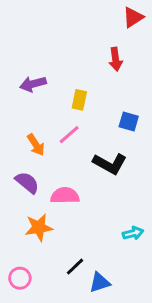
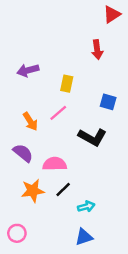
cyan arrow: (133, 233) -> (86, 207), moved
black line: (75, 267) -> (63, 189), moved

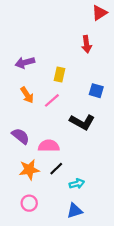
orange arrow: (30, 121) -> (27, 95), moved
pink circle: (17, 233) -> (29, 203), moved

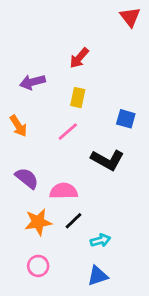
red triangle: (100, 13) -> (130, 17), turned -35
red arrow: (87, 44) -> (79, 58), moved, turned 49
orange arrow: (27, 95) -> (18, 126), moved

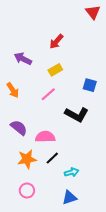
purple arrow: (32, 82) -> (23, 59), turned 42
yellow rectangle: (78, 98) -> (55, 70), turned 48

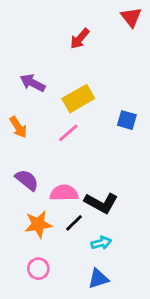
red arrow: (56, 42) -> (80, 39), moved
yellow rectangle: (55, 70) -> (78, 99), size x1.5
black L-shape: (77, 114) -> (101, 203), moved

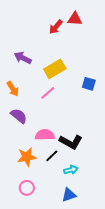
red triangle: (131, 17) -> (75, 19), moved, turned -49
purple semicircle: (27, 180) -> (19, 116), moved

